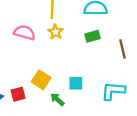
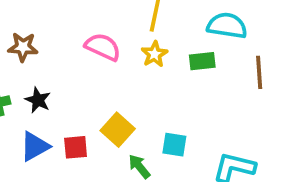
green rectangle: (93, 36) -> (202, 61), moved
brown line: (123, 49) -> (259, 72), moved

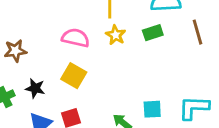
yellow square: (118, 130) -> (74, 76), moved
cyan square: (174, 145) -> (152, 109), moved

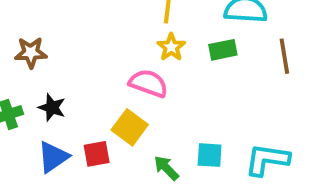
pink semicircle: (76, 38) -> (148, 83), moved
yellow square: (74, 76) -> (130, 127), moved

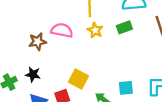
brown star: (31, 53) -> (37, 42), moved
pink semicircle: (148, 83) -> (62, 30), moved

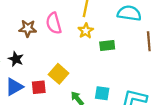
green rectangle: (124, 27) -> (107, 45), moved
pink semicircle: (62, 30) -> (54, 23), turned -130

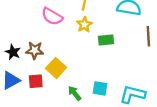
pink semicircle: (54, 23) -> (52, 16), turned -45
brown star: (28, 28) -> (35, 50), moved

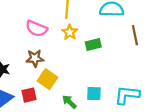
brown star: (35, 50) -> (35, 58), moved

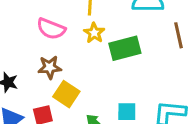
green rectangle: (93, 45) -> (125, 48), size x1.5

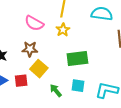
green rectangle: (125, 48) -> (77, 59), moved

